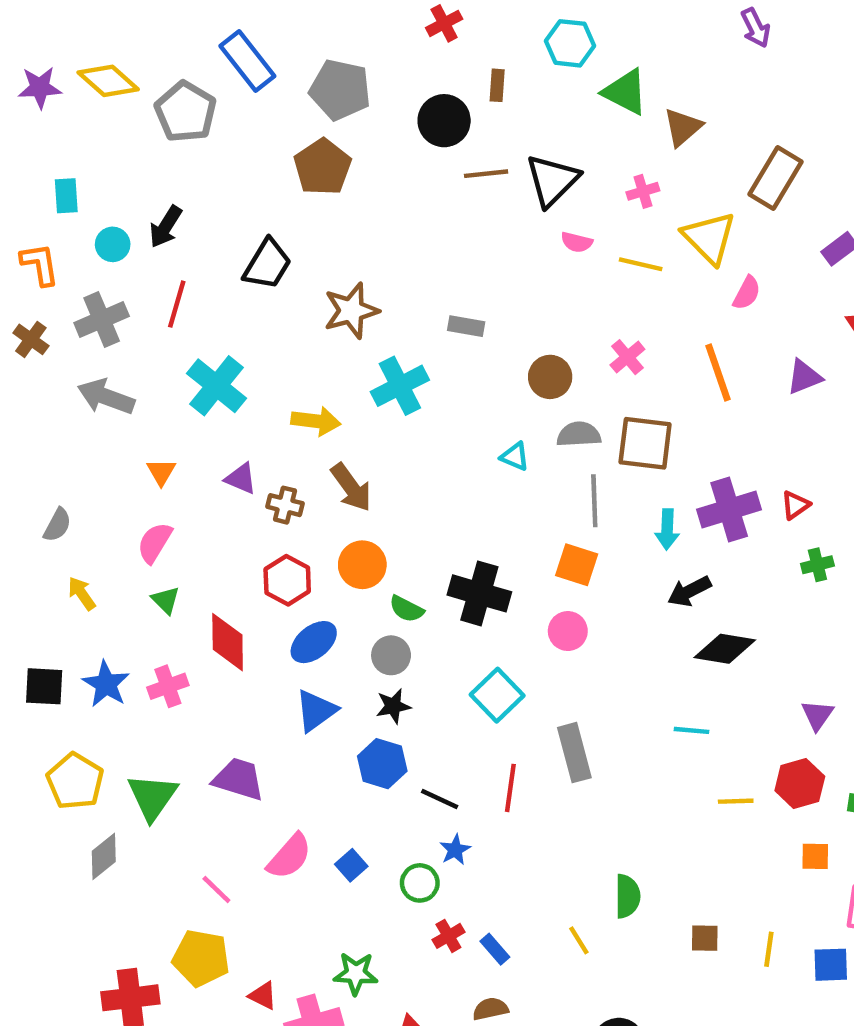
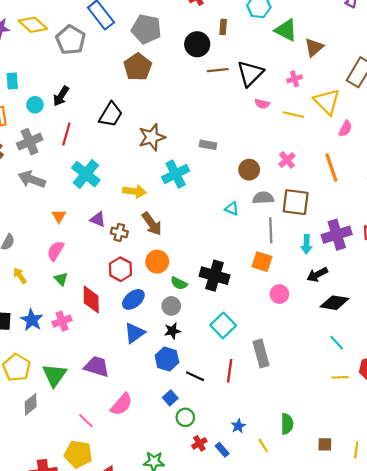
pink circle: (568, 631) -> (279, 294), moved
cyan line: (692, 730) -> (337, 343), moved, turned 42
blue star: (455, 850) -> (238, 426), moved
blue square: (351, 865) -> (170, 398), moved

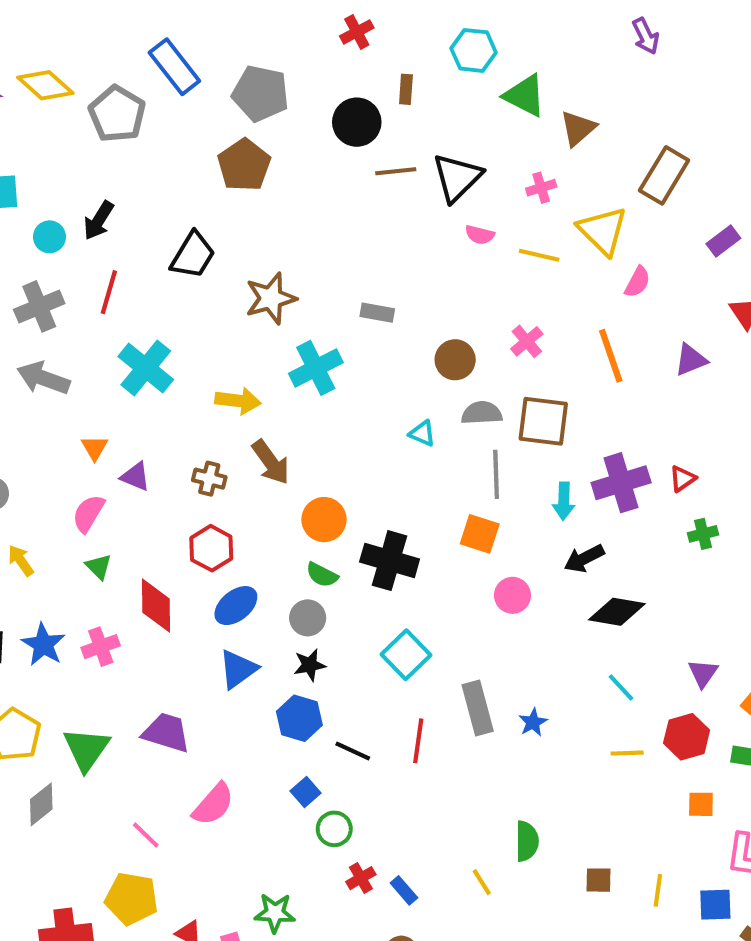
purple triangle: (98, 219) -> (136, 477), moved
orange circle: (157, 262) -> (324, 520), moved
blue star: (238, 426) -> (533, 722), moved

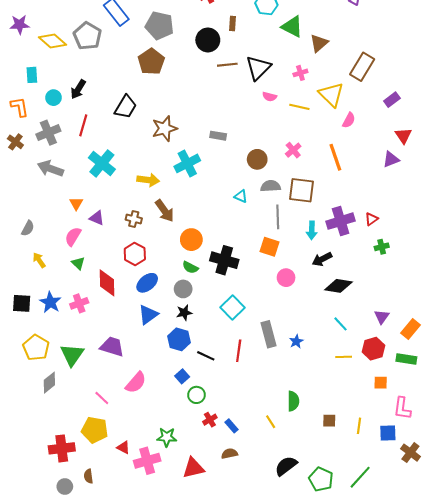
yellow diamond: (45, 85) -> (52, 41), moved
purple triangle: (691, 360) -> (391, 159), moved

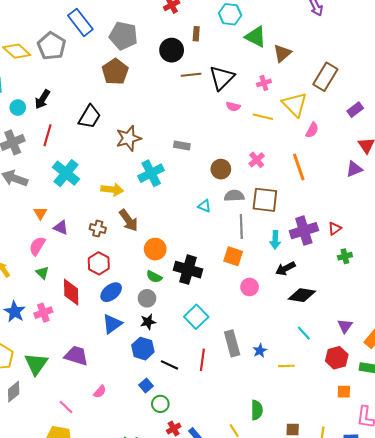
yellow line: (344, 357) -> (286, 366), moved
pink semicircle: (136, 383) -> (100, 392), size x0.6

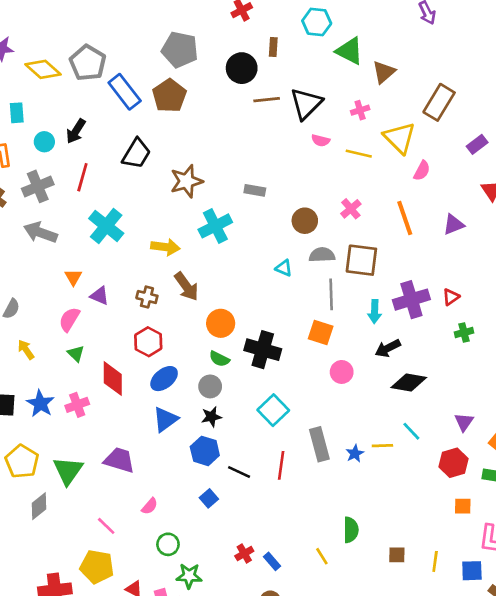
blue rectangle: (80, 22) -> (125, 92), moved
purple triangle: (354, 169) -> (453, 225), moved
yellow line: (286, 366) -> (382, 446), moved
green circle: (160, 404) -> (168, 544), moved

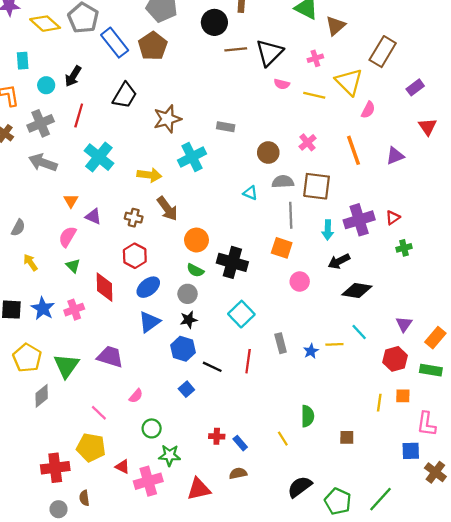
gray rectangle: (319, 444) -> (281, 343), size x0.7
red cross: (244, 554) -> (217, 436), turned 32
yellow line: (435, 561) -> (379, 403), moved

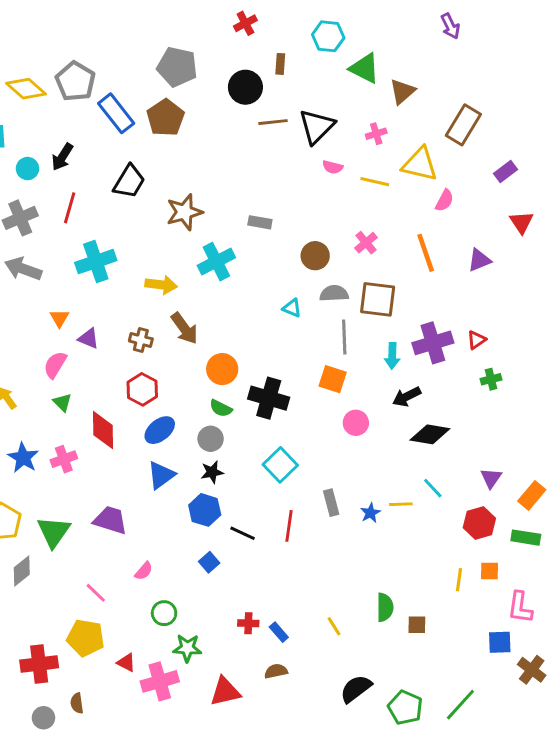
yellow triangle: (349, 82) -> (420, 164), turned -32
cyan cross: (99, 157) -> (96, 262), turned 32
green semicircle: (308, 416) -> (385, 607), moved

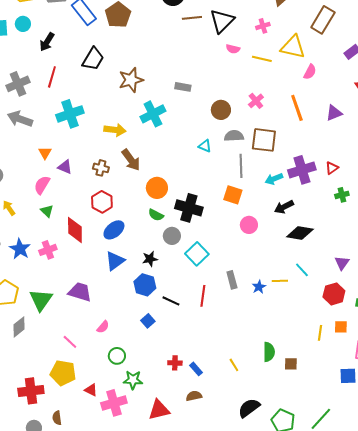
cyan circle: (27, 169) -> (23, 24), moved
cyan arrow: (392, 356) -> (274, 179), turned 66
gray circle: (211, 439) -> (172, 236), moved

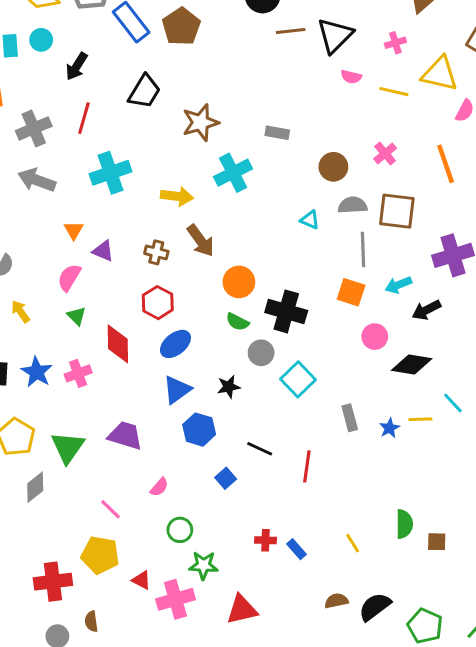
cyan arrow: (274, 179) -> (398, 285), moved
black diamond: (300, 233) -> (412, 365), moved
blue hexagon: (145, 285) -> (199, 430), moved
red line: (203, 296) -> (307, 466), moved
brown semicircle: (194, 396) -> (336, 601), moved

